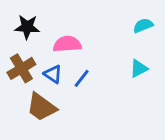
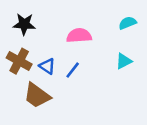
pink semicircle: (67, 44) -> (79, 36), moved
brown cross: (21, 68) -> (19, 61), turned -30

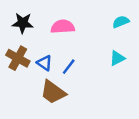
pink semicircle: (79, 36) -> (63, 27), moved
brown trapezoid: (37, 96) -> (53, 92), moved

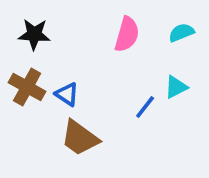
pink semicircle: (63, 27) -> (127, 34), moved, turned 110
blue line: (69, 67) -> (145, 107), moved

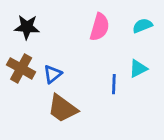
blue triangle: (67, 94) -> (53, 74), turned 48
blue line: (145, 107) -> (114, 84), turned -36

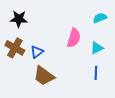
pink semicircle: (100, 27) -> (74, 38), moved
blue line: (114, 84) -> (96, 73), moved

